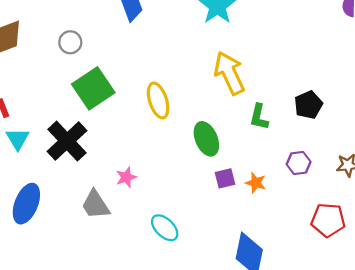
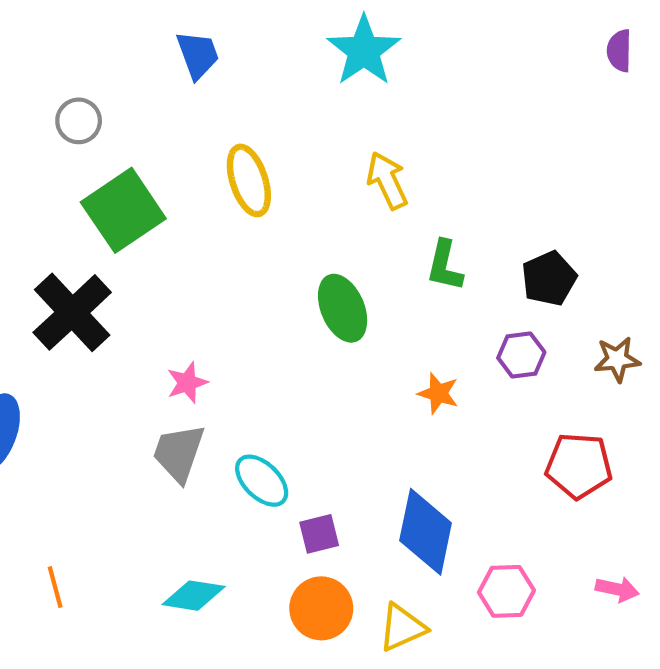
yellow arrow: (229, 73) -> (387, 180), size x0.7
yellow ellipse: (158, 100) -> (249, 180), moved
black pentagon: (308, 105) -> (549, 278), moved
purple square: (225, 178) -> (319, 534), moved
gray trapezoid: (96, 205) -> (179, 453), moved, turned 52

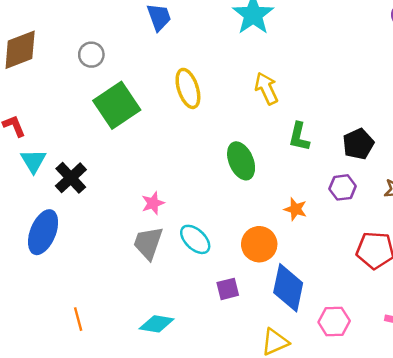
black cross: (72, 312) -> (71, 178), moved, size x0.7
cyan ellipse: (262, 481) -> (195, 239), moved
orange circle: (321, 608) -> (259, 244), moved

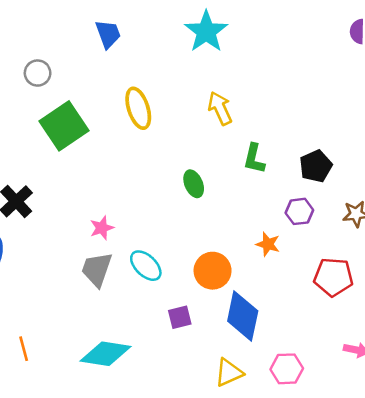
green ellipse: (241, 161) -> (194, 184), size x0.7
orange star: (295, 209) -> (268, 244), moved
pink hexagon: (334, 321) -> (287, 369), moved
cyan diamond: (157, 324) -> (106, 354), size x1.4

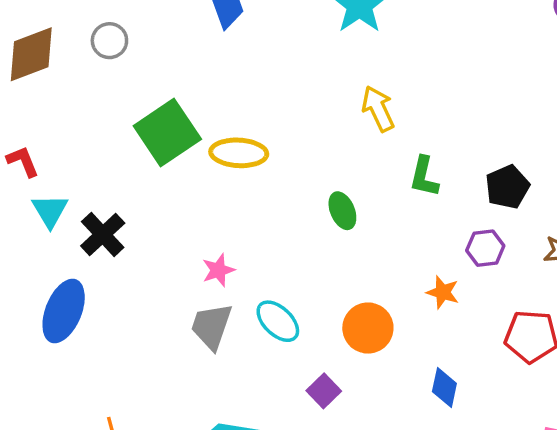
gray circle: (38, 73) -> (109, 41), moved
yellow ellipse: (138, 108) -> (239, 153), moved, turned -69
blue diamond: (243, 316) -> (444, 388), moved, size x0.6
purple square: (180, 317) -> (324, 391), turned -30

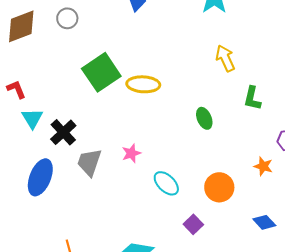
gray trapezoid: (212, 326) -> (89, 162), moved
blue diamond: (444, 388) -> (264, 222), turned -55

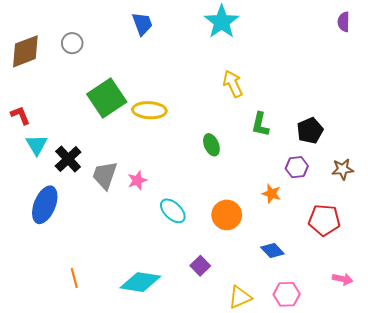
gray trapezoid: (89, 162) -> (105, 175), moved
purple square: (193, 224) -> (200, 266), moved

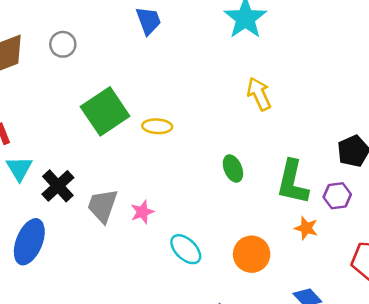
yellow ellipse: (149, 110) -> (157, 126), size x0.7
green L-shape: (260, 124) -> (293, 182), moved, size x1.5

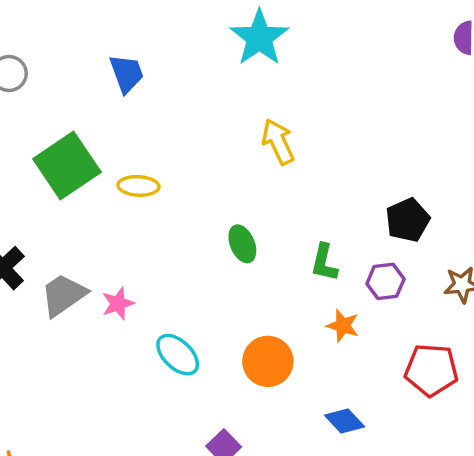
blue trapezoid: (149, 21) -> (127, 74), moved
green L-shape: (293, 182) -> (324, 263), size x0.6
gray trapezoid: (103, 206) -> (63, 295), turned 36

